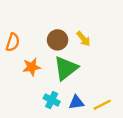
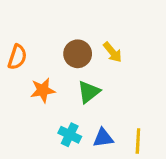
green triangle: (66, 68) -> (89, 92), size x0.7
yellow line: (102, 105) -> (138, 141), turned -60

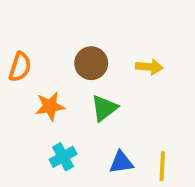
yellow arrow: (113, 52) -> (149, 67), moved, turned -45
cyan cross: (70, 135) -> (63, 157), moved, turned 35

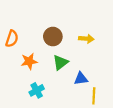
blue triangle: (121, 162) -> (81, 79), moved

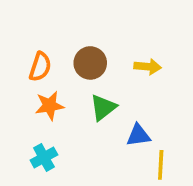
orange semicircle: (12, 39) -> (40, 67), moved
cyan cross: (37, 90) -> (44, 157), moved

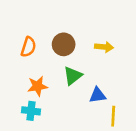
orange star: (49, 106) -> (37, 86), moved
cyan cross: (44, 157) -> (31, 111), turned 36

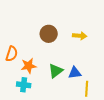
orange semicircle: (28, 47) -> (12, 54), moved
green triangle: (73, 76) -> (56, 71), moved

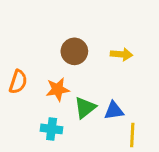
orange star: (29, 66) -> (58, 89), moved
cyan cross: (24, 85) -> (52, 129), moved

